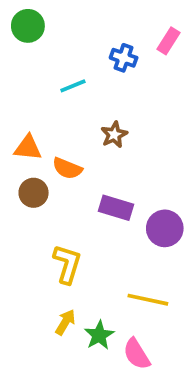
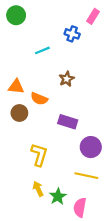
pink rectangle: (169, 41) -> (93, 16), moved
purple circle: (165, 228) -> (91, 147), moved
yellow arrow: (65, 322) -> (38, 189), turned -56
pink semicircle: (137, 354) -> (80, 207), turned 42

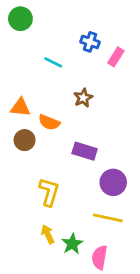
pink rectangle: (93, 16) -> (116, 57), moved
cyan line: (42, 50) -> (53, 62), turned 48

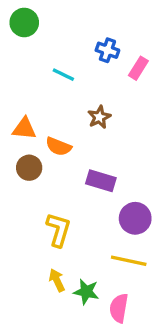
green star: (72, 244) -> (86, 292), turned -30

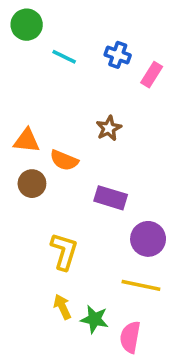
cyan line: (63, 75) -> (64, 57), moved

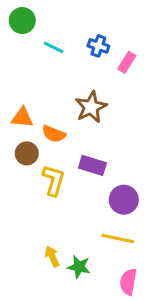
brown star: (109, 128) -> (91, 107), size x1.5
yellow L-shape: (64, 251) -> (54, 180), moved
pink semicircle: (130, 337) -> (128, 282), moved

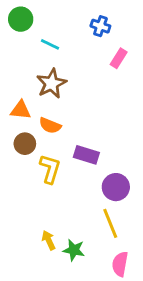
blue cross: (98, 46) -> (100, 26), moved
brown star: (91, 107) -> (51, 83), moved
yellow line: (118, 238) -> (110, 223), turned 56

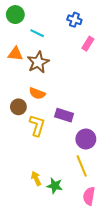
orange triangle: (21, 110) -> (15, 54), moved

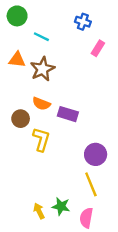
purple rectangle: (64, 115) -> (68, 114), moved
yellow arrow: (36, 178) -> (39, 211), moved
pink semicircle: (89, 196) -> (86, 218), moved

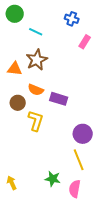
orange triangle: (17, 60) -> (15, 69), moved
yellow arrow: (39, 211) -> (12, 183), moved

